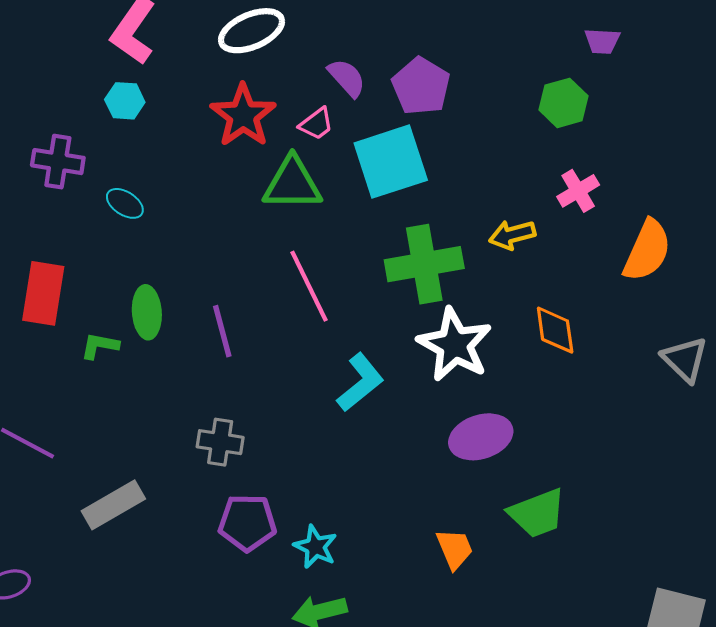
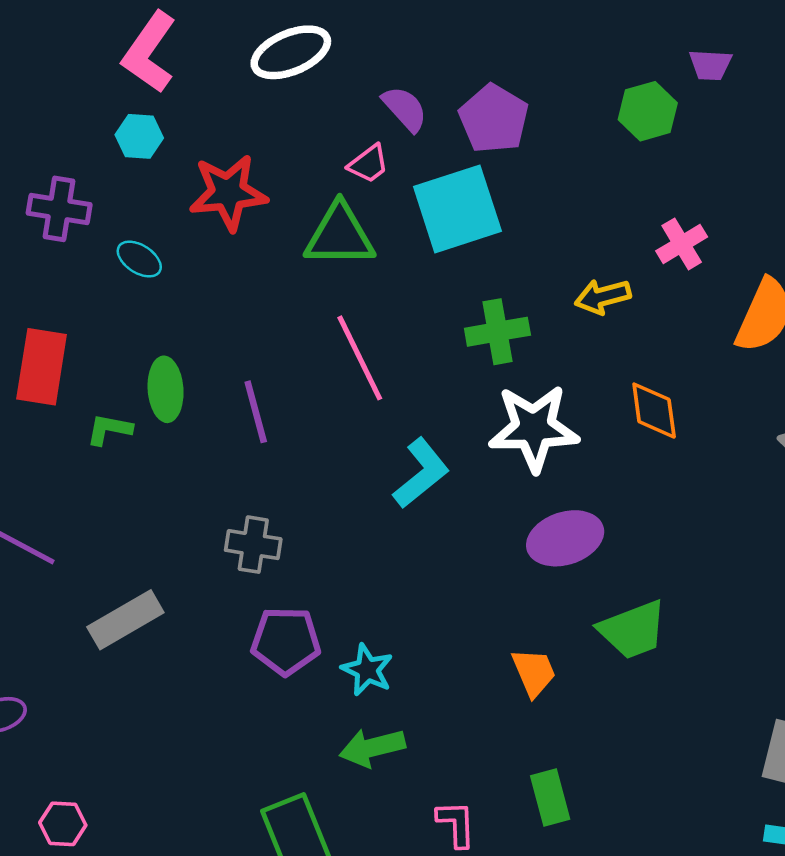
green hexagon: (563, 103) -> (648, 111), moved
red star: (243, 115) -> (228, 193), moved, turned 30
green cross: (424, 264) -> (497, 332), size x0.7
white star: (455, 345) -> (534, 428), turned -30

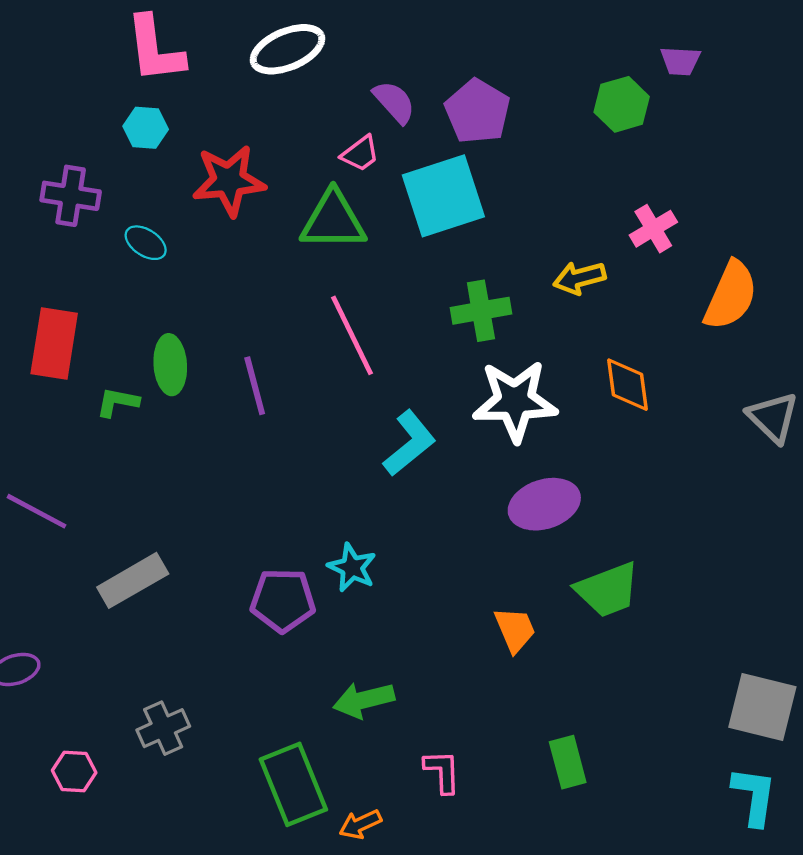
pink L-shape: (149, 52) -> (155, 49), turned -42
gray cross: (253, 545) -> (163, 728), moved, turned -33
cyan star: (367, 670) -> (352, 567), moved
green rectangle: (550, 798) -> (568, 762), moved

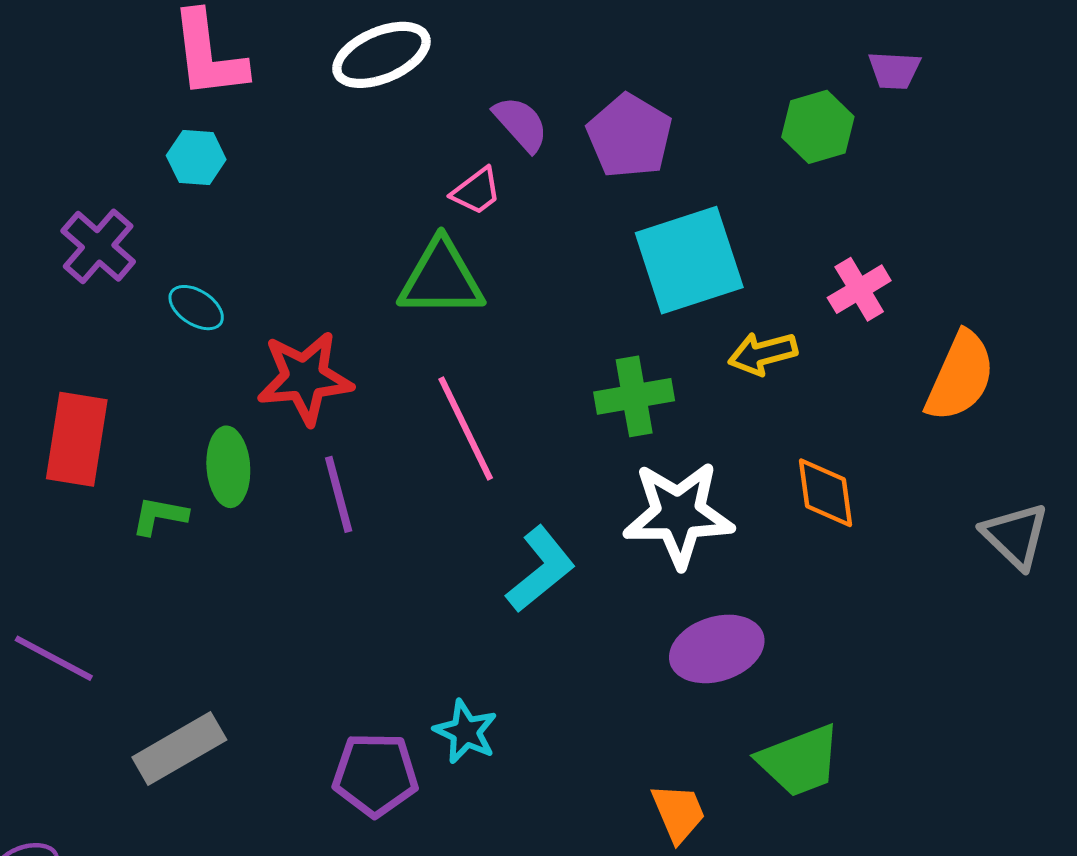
red star: (229, 181) -> (305, 378), moved
purple cross: (71, 196) -> (98, 246), turned 32
cyan square: (443, 196) -> (689, 260), moved

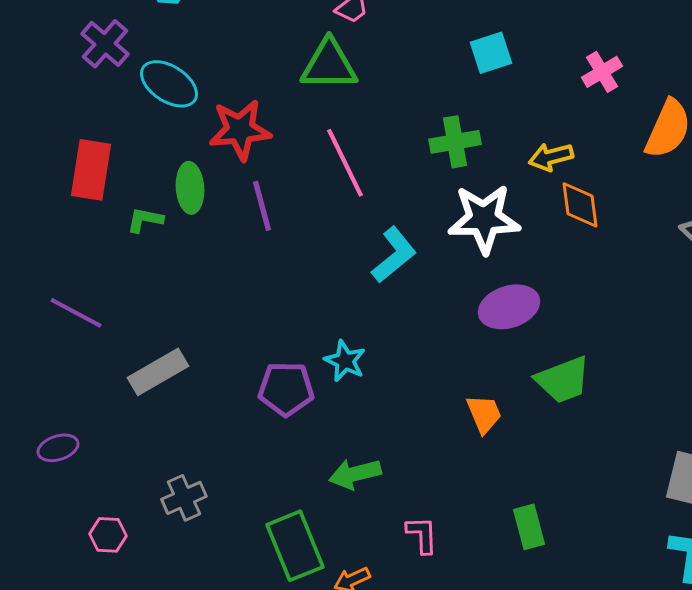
cyan square: (689, 260) -> (491, 53), size x0.6
cyan ellipse: (196, 308) -> (169, 84), size x1.6
yellow arrow: (763, 353) -> (551, 157), moved

